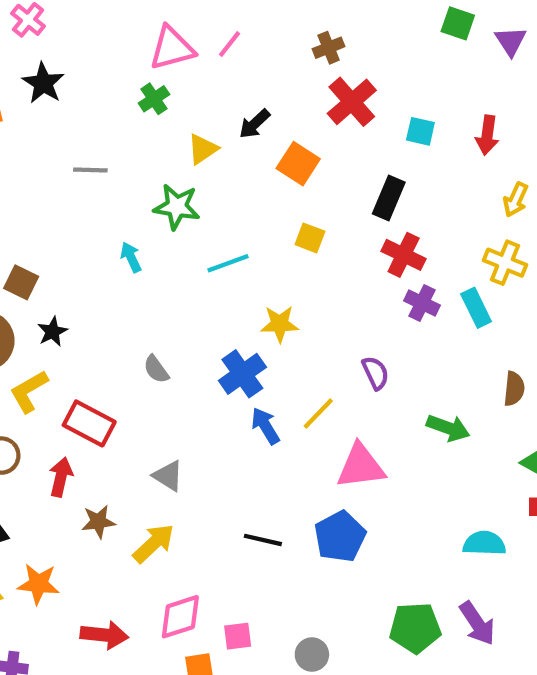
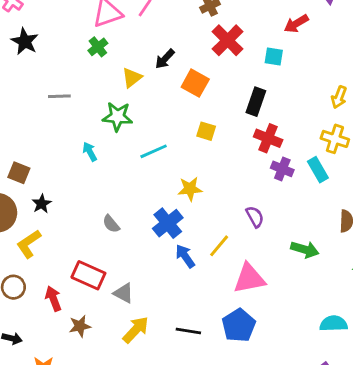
red arrow: (487, 135) -> (296, 24), moved, turned 55
red rectangle: (89, 423) -> (88, 275), moved
red arrow: (61, 477) -> (53, 299), turned -30
yellow arrow: (154, 543) -> (136, 330), moved

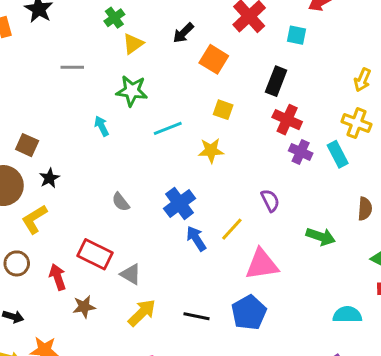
yellow triangle: (132, 78) -> (133, 44), moved
yellow star: (190, 189) -> (211, 151), moved

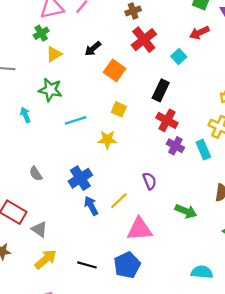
cyan square: (296, 35) -> (179, 57), turned 32

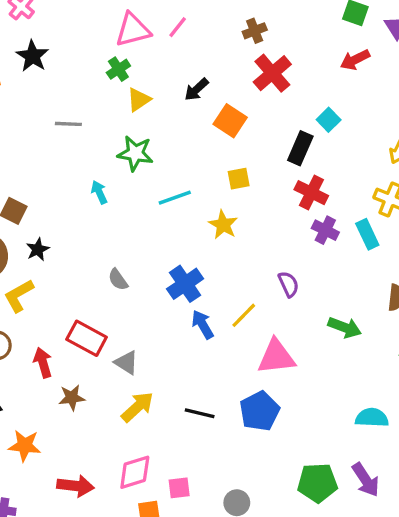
cyan square: (179, 57) -> (329, 120), moved
yellow square: (119, 109) -> (239, 179), turned -32
yellow star: (107, 140) -> (223, 225), turned 30

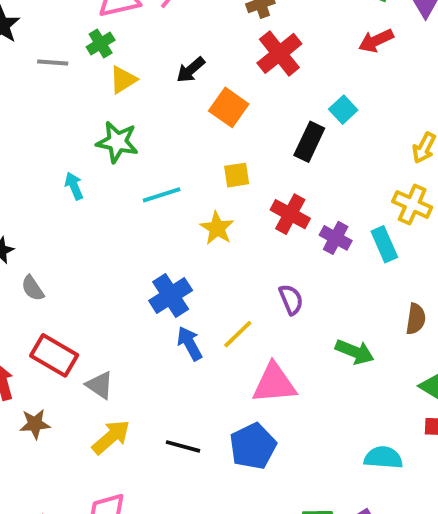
gray line: (68, 124) -> (53, 62), moved
red cross: (311, 193) -> (290, 214), moved
gray semicircle: (118, 280) -> (33, 288), moved

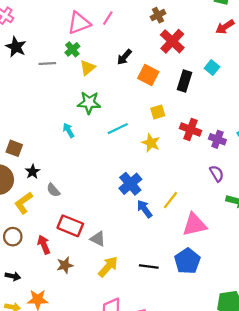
black rectangle: (309, 142) -> (184, 81), moved
purple semicircle: (291, 299) -> (217, 174), moved

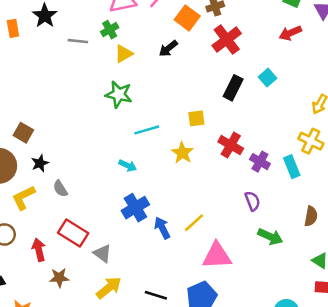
orange square: (148, 75) -> (187, 18), moved
cyan arrow: (68, 130) -> (128, 166), moved, turned 136
blue cross: (130, 184) -> (135, 208), moved

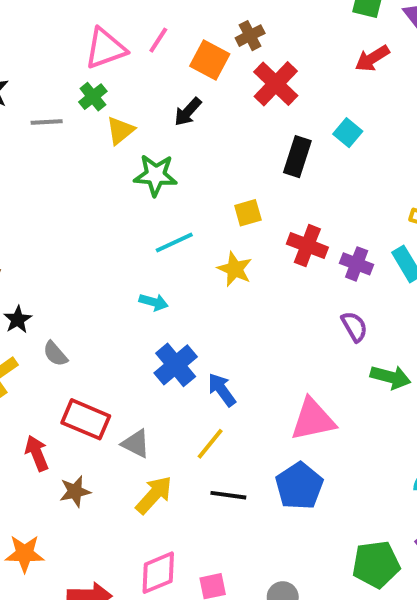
green star: (119, 94) -> (156, 175), moved
yellow line: (194, 223) -> (210, 444), moved

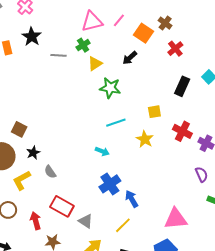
brown cross: (250, 36) -> (165, 23), turned -32
red cross: (276, 84) -> (175, 49), size x0.7

